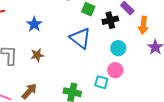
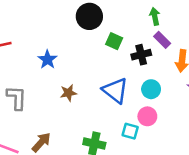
blue triangle: (80, 38) -> (115, 90), moved
brown star: (37, 55) -> (68, 93), moved

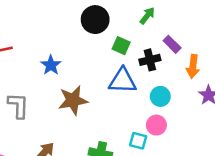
green arrow: (155, 16) -> (147, 16), moved, turned 49
blue triangle: (115, 90) -> (123, 81), moved, turned -36
brown star: (68, 93) -> (73, 100), size x1.6

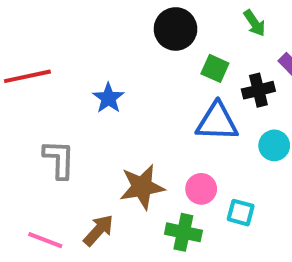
green arrow: (147, 16) -> (254, 23), turned 108
brown star: (73, 100) -> (142, 187), moved
pink circle: (156, 125) -> (201, 189), moved

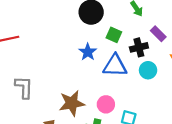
blue star: (108, 98) -> (88, 52), moved
cyan circle: (274, 145) -> (148, 70), moved

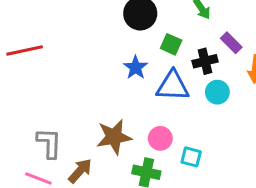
gray L-shape: (24, 87) -> (49, 143), moved

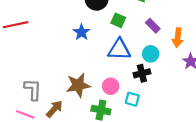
purple rectangle: (231, 43) -> (153, 26), moved
black cross: (205, 61) -> (142, 73), moved
blue star: (136, 67) -> (81, 32), moved

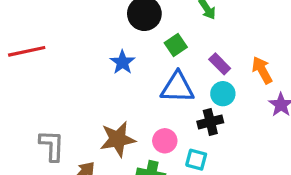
green square: (118, 20) -> (176, 45), turned 32
purple rectangle: (153, 26) -> (220, 64), moved
orange arrow: (178, 38) -> (262, 70), turned 144

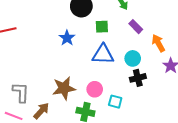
green square: (176, 45) -> (102, 27), turned 32
purple rectangle: (220, 64) -> (136, 27), moved
black cross: (210, 122) -> (138, 78), moved

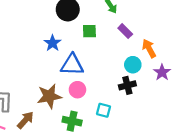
blue triangle: (103, 54) -> (72, 65), moved
cyan circle: (133, 58) -> (133, 65), moved
pink circle: (95, 89) -> (77, 90), moved

